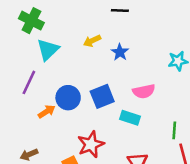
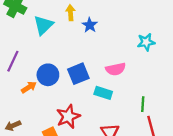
yellow arrow: (92, 41) -> (70, 13), moved, turned 112
cyan triangle: (48, 50) -> (43, 25), moved
blue star: (120, 52) -> (90, 25), moved

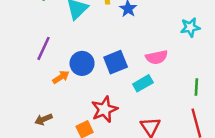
cyan rectangle: (103, 93) -> (143, 83), turned -48
green line: (143, 104) -> (196, 87), moved

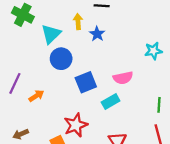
purple line: (44, 48) -> (15, 83), moved
blue circle: (82, 63) -> (61, 59), moved

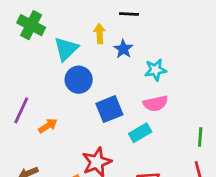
cyan star: (153, 51) -> (155, 70), moved

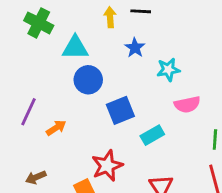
yellow arrow: (100, 34) -> (110, 17), moved
cyan triangle: (66, 49) -> (75, 48), turned 44
pink semicircle: (155, 103) -> (187, 105), moved

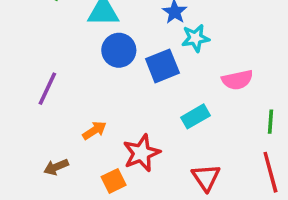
cyan star: (168, 70) -> (196, 38), moved
blue square: (120, 110) -> (162, 66), moved
orange arrow: (56, 128) -> (94, 130), moved

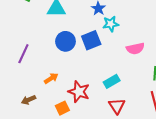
blue circle: (119, 50) -> (65, 41), moved
cyan rectangle: (196, 116) -> (112, 81), moved
red star: (141, 153) -> (79, 92), turned -30

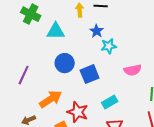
blue square: (91, 40) -> (90, 74), moved
orange arrow: (51, 78) -> (51, 99), size x1.6

